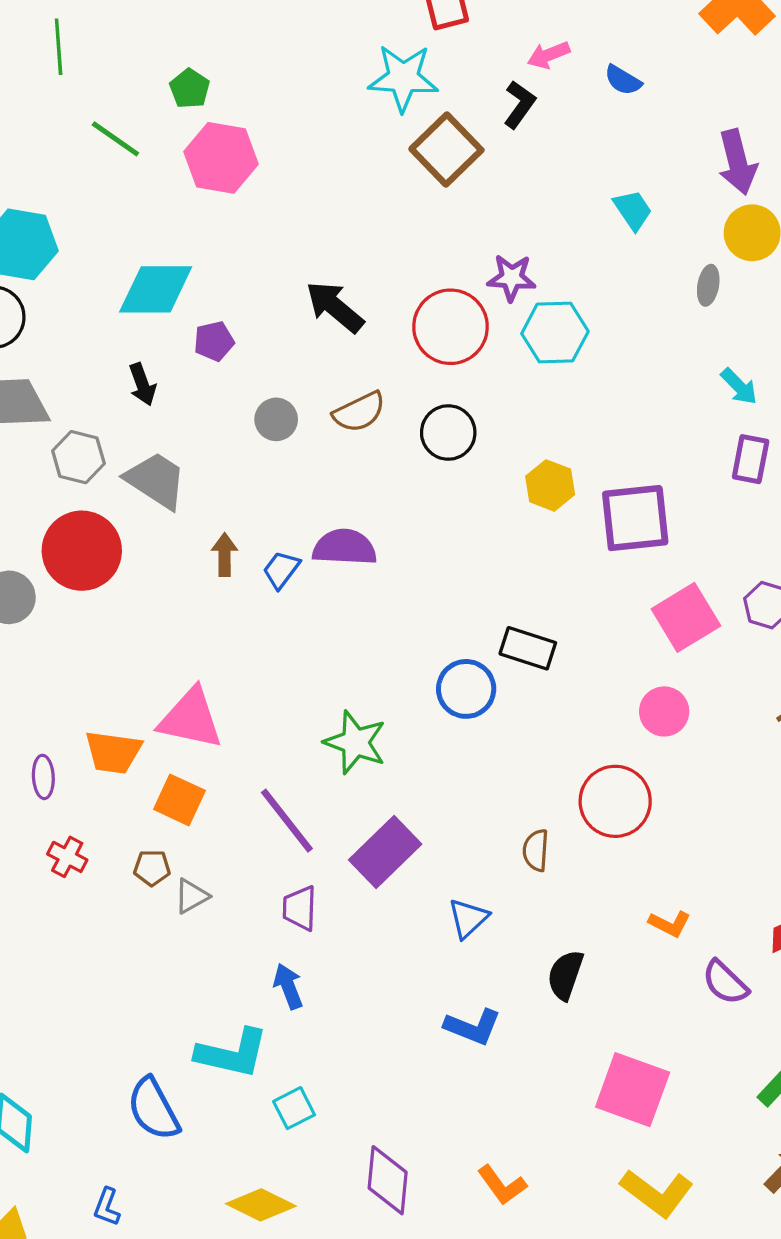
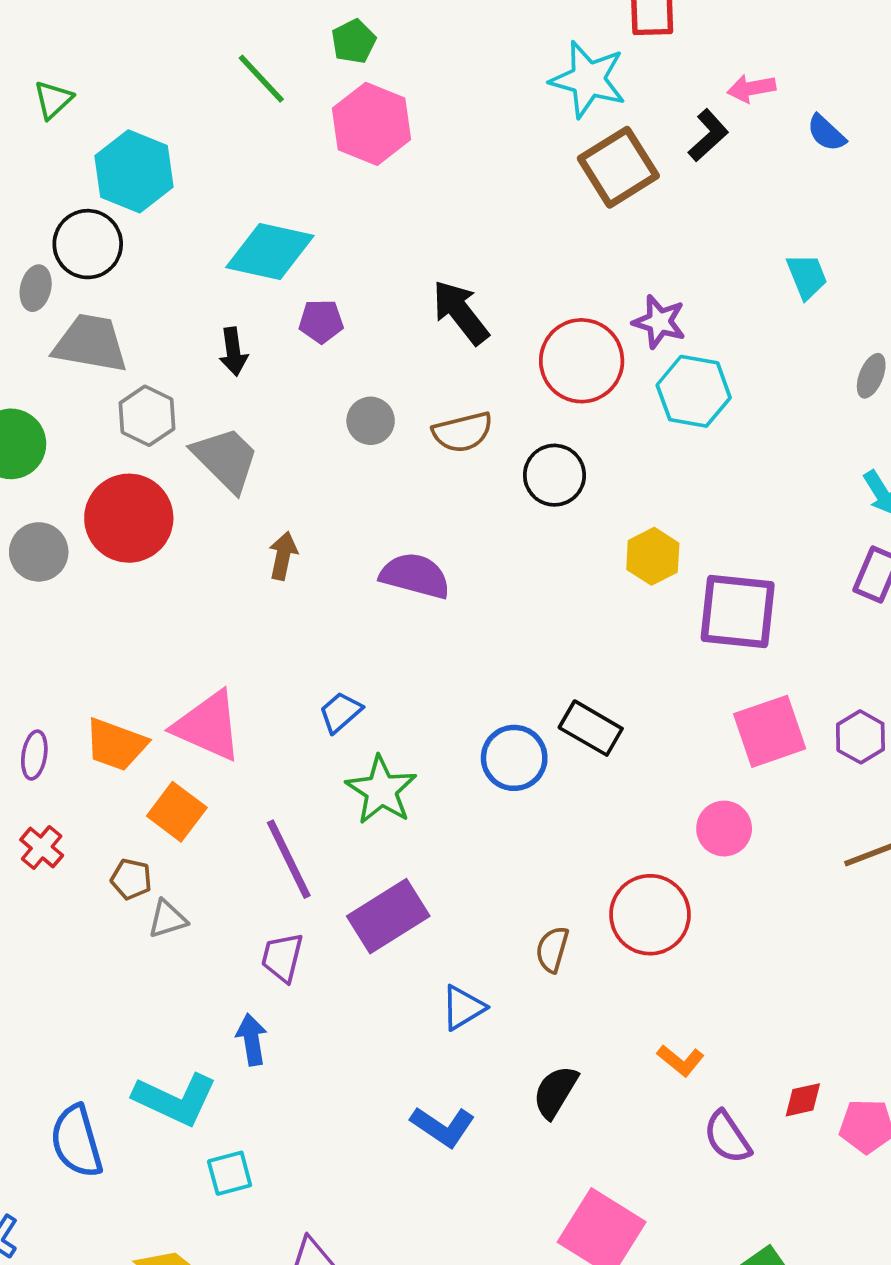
blue trapezoid: (281, 570) -> (340, 712), moved

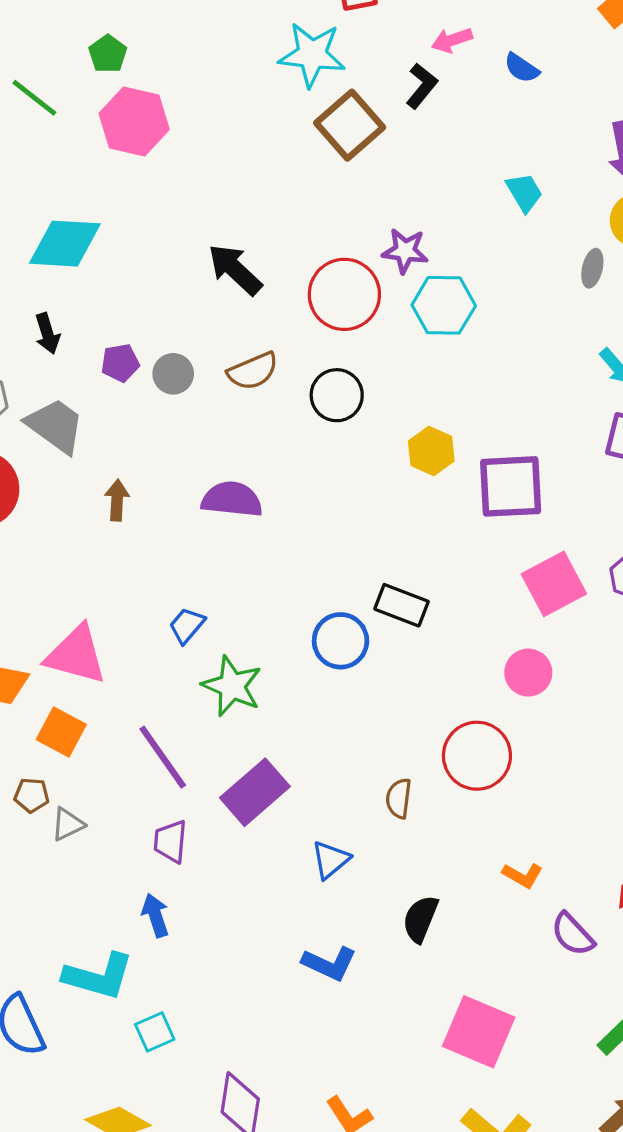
purple pentagon: (321, 321) -> (120, 363), moved

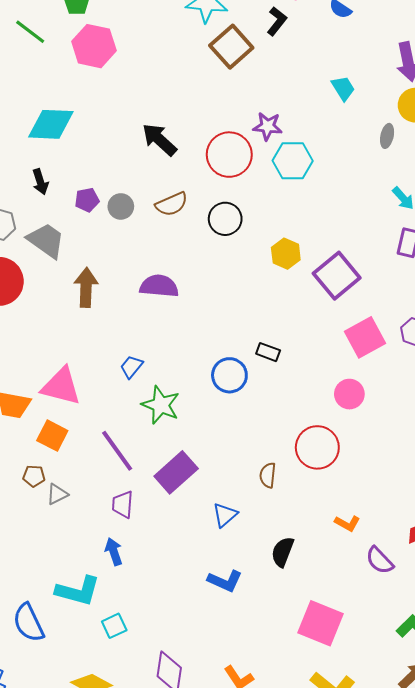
purple square: (511, 486) -> (337, 276), turned -36
brown arrow: (117, 500) -> (86, 287), size x1.5
black rectangle: (401, 605) -> (268, 352), size x0.7

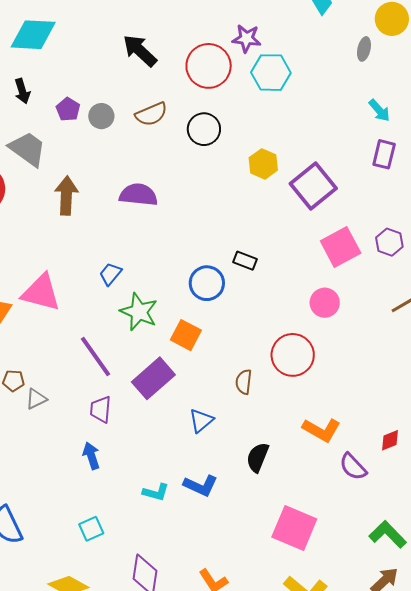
purple pentagon: (87, 200) -> (68, 109), turned -30
orange square: (52, 436) -> (186, 335), moved
orange L-shape: (347, 523) -> (322, 430), size x1.5
cyan L-shape: (78, 591) -> (156, 492), moved, size x0.6

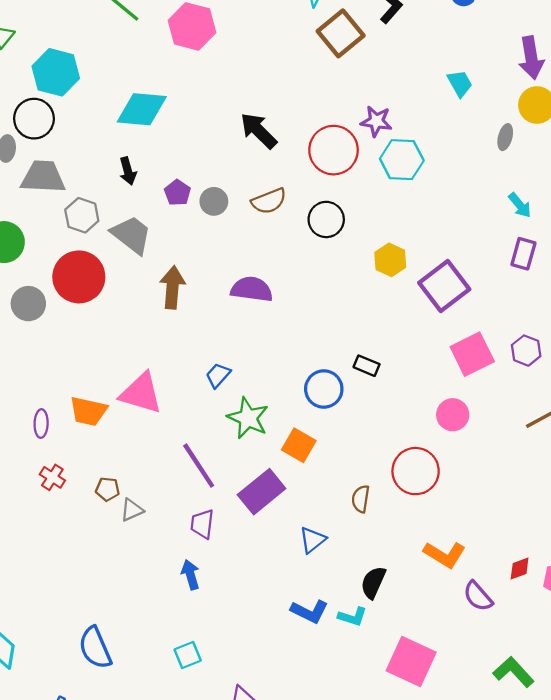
cyan L-shape: (156, 492) -> (352, 617), moved

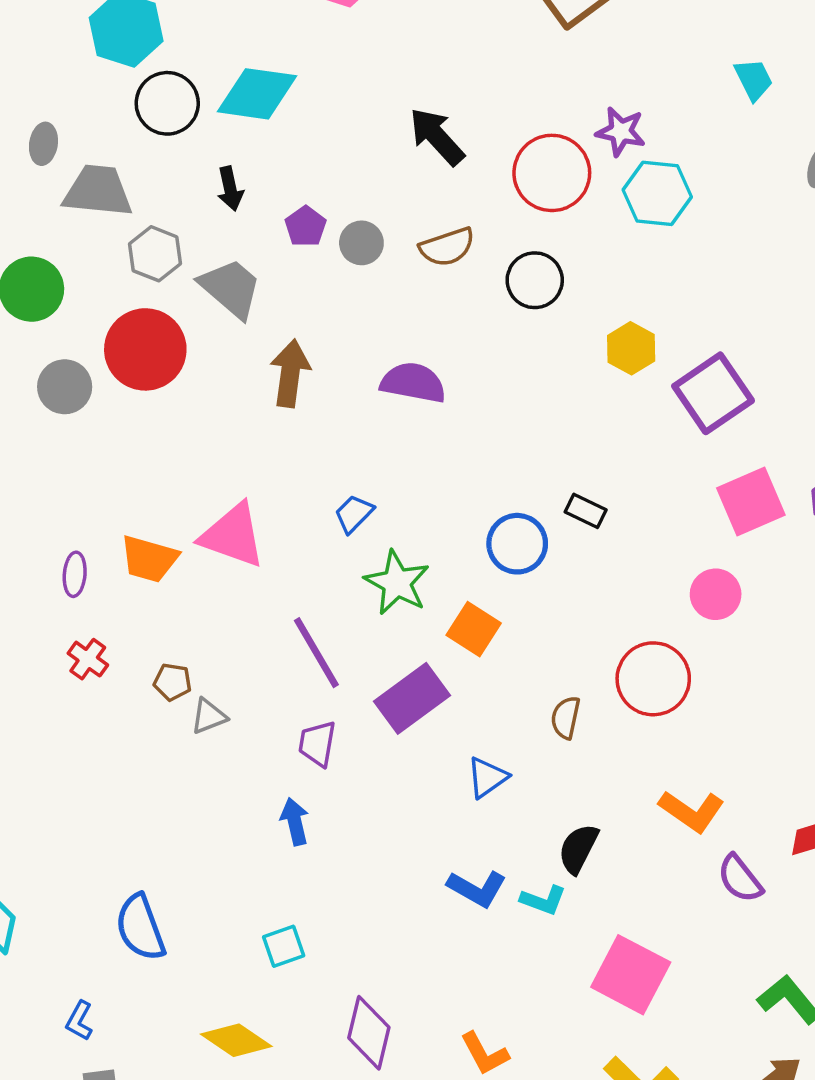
black circle: (34, 119) -> (167, 103), moved

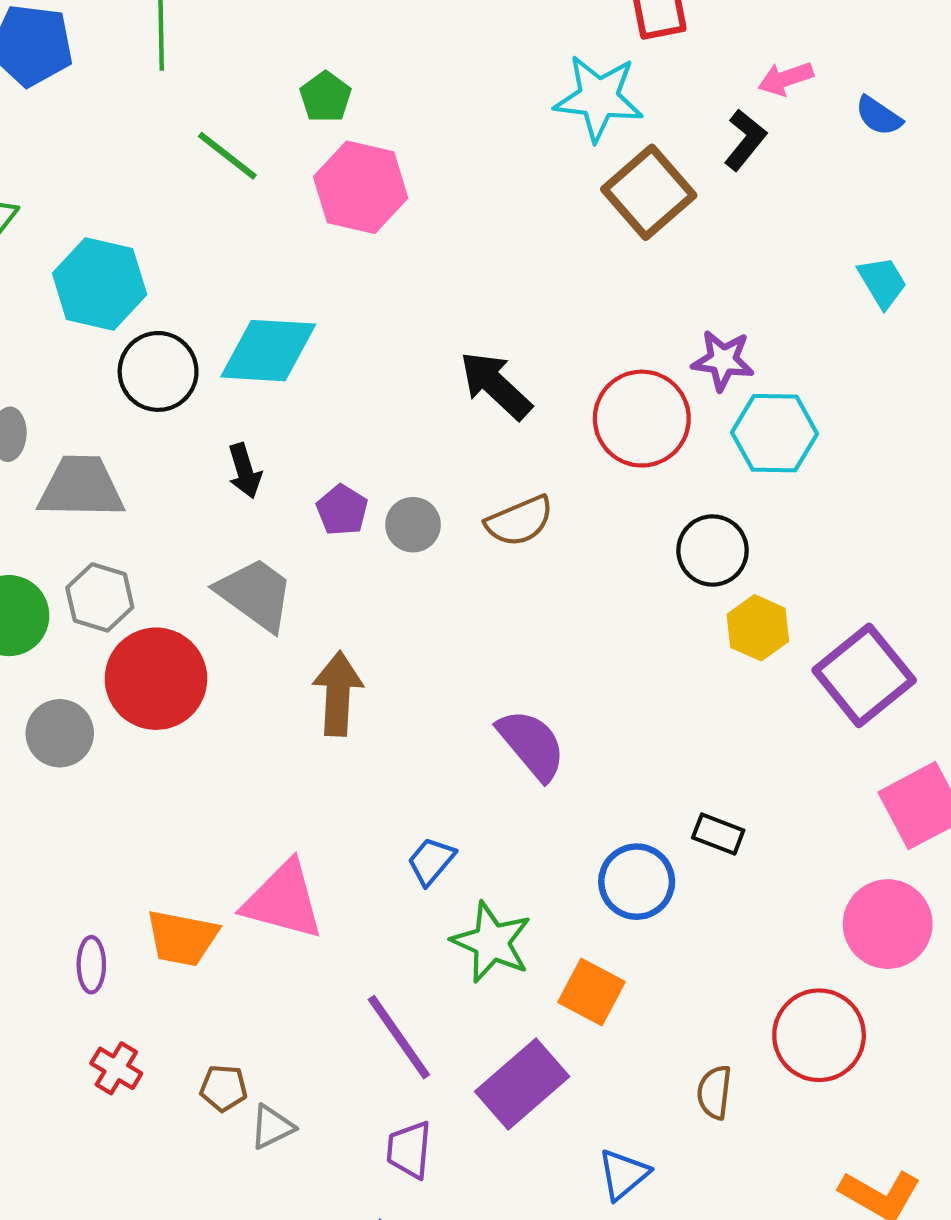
gray hexagon: (155, 254) -> (100, 597), moved
black circle: (535, 280) -> (713, 550), moved
purple semicircle: (413, 383) -> (532, 745), moved, turned 44
pink circle: (716, 594) -> (888, 924), size x1.4

